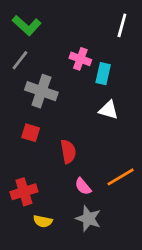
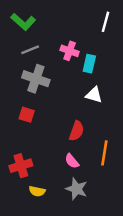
gray line: (20, 60) -> (30, 50), moved, turned 30
red semicircle: (68, 152) -> (77, 131), moved, turned 30
orange line: (121, 177) -> (104, 153), turned -50

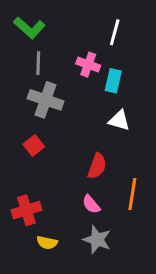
white line: (106, 22) -> (115, 32), moved
gray line: (30, 50) -> (38, 63), turned -66
red square: (27, 115) -> (34, 145), turned 35

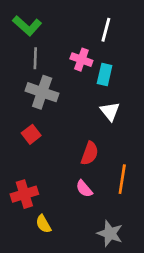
white triangle: (119, 120) -> (110, 111), turned 35
gray star: (97, 240) -> (110, 233), moved
yellow semicircle: (47, 243) -> (43, 224), turned 48

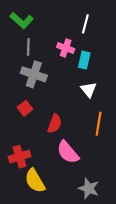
red semicircle: (90, 153) -> (55, 124), moved
orange line: (122, 179) -> (99, 124), moved
pink semicircle: (84, 189) -> (68, 152), size x1.6
yellow semicircle: (43, 224) -> (35, 181), size x1.6

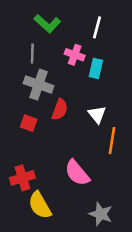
green L-shape: (22, 21) -> (47, 24), moved
white triangle: (89, 90) -> (97, 114), moved
red square: (25, 108) -> (29, 123), turned -32
red semicircle: (55, 124) -> (60, 109), moved

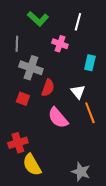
gray line: (32, 53) -> (17, 44), moved
cyan rectangle: (96, 68) -> (90, 63), moved
orange line: (112, 141) -> (90, 113), turned -30
pink semicircle: (77, 173) -> (58, 118), moved

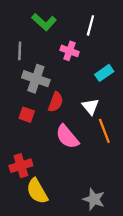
cyan rectangle: (90, 63) -> (104, 73), turned 42

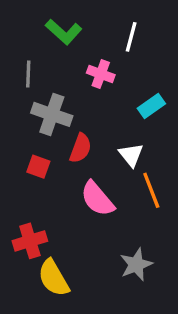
gray star: (94, 199) -> (136, 264), moved, turned 30

